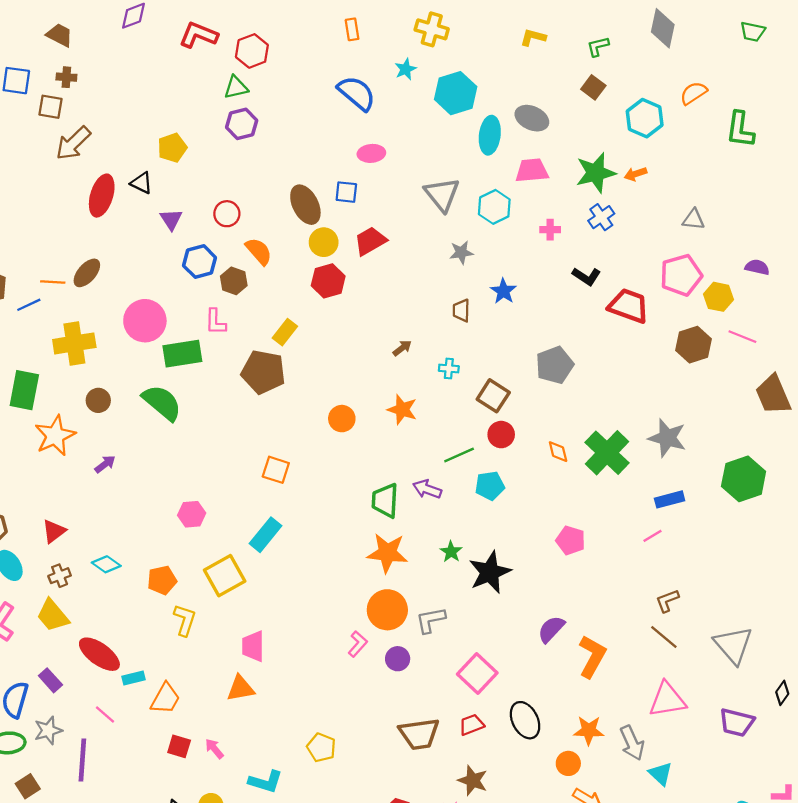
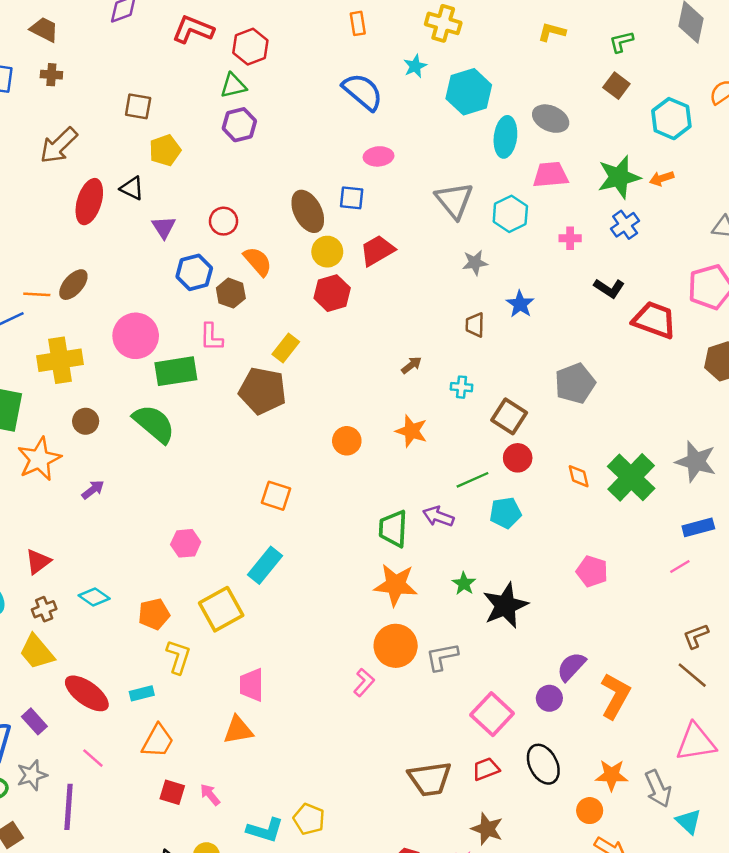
brown square: (50, 107) -> (138, 106), moved
purple circle: (398, 659) -> (549, 698), moved
cyan rectangle: (134, 678) -> (142, 693), moved
yellow pentagon: (321, 747) -> (309, 819), moved

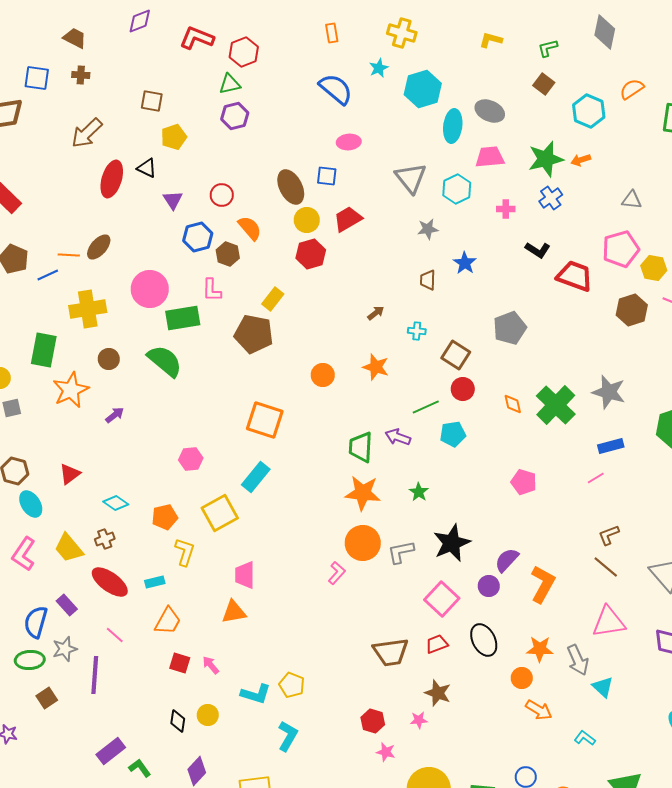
orange square: (276, 496) -> (265, 420), size x1.5
black star: (505, 606) -> (452, 543), moved
brown cross: (44, 609) -> (105, 539), moved

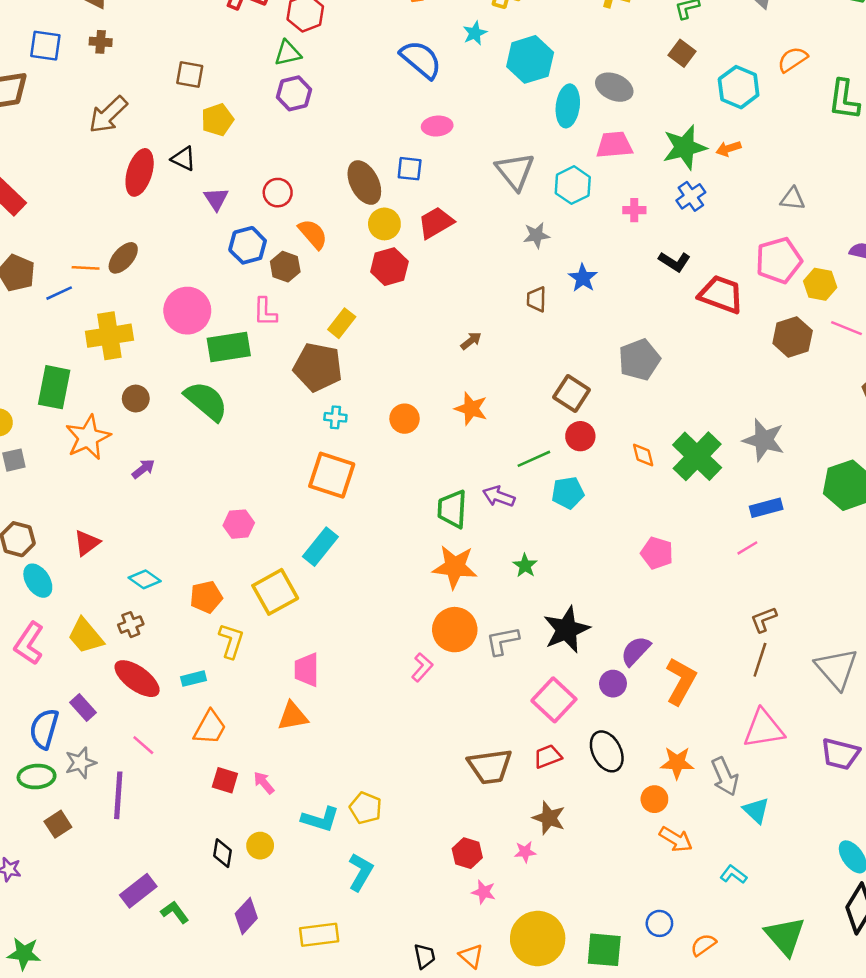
cyan cross: (417, 331) -> (335, 417), moved
brown line: (606, 567) -> (760, 660), turned 68

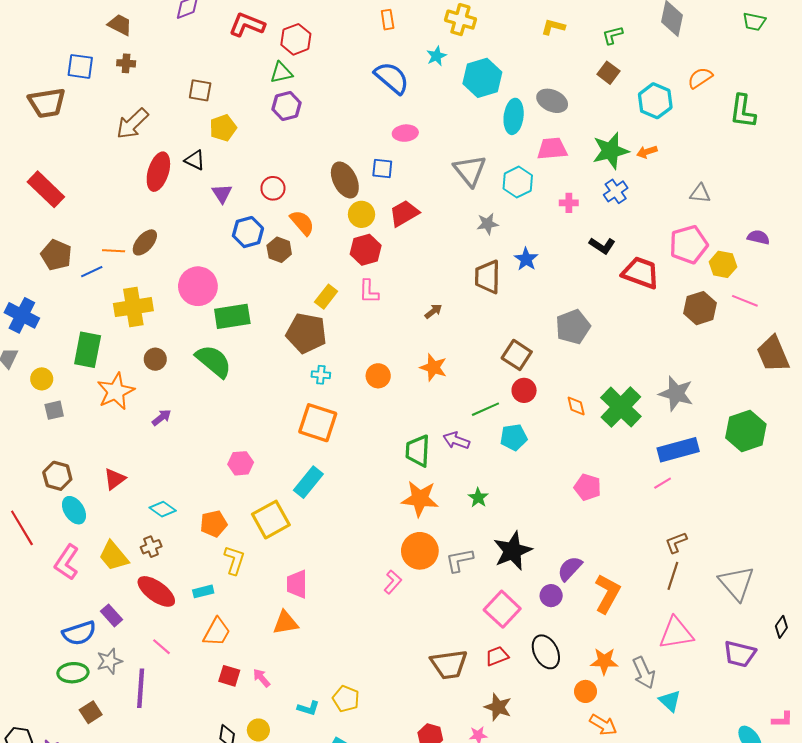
brown trapezoid: (536, 299) -> (488, 277), size x1.6
pink L-shape: (265, 312) -> (369, 291), moved
blue rectangle: (766, 508) -> (678, 450), size x1.5
blue semicircle: (44, 729) -> (79, 633), turned -124
cyan L-shape: (320, 819) -> (308, 708), size x0.7

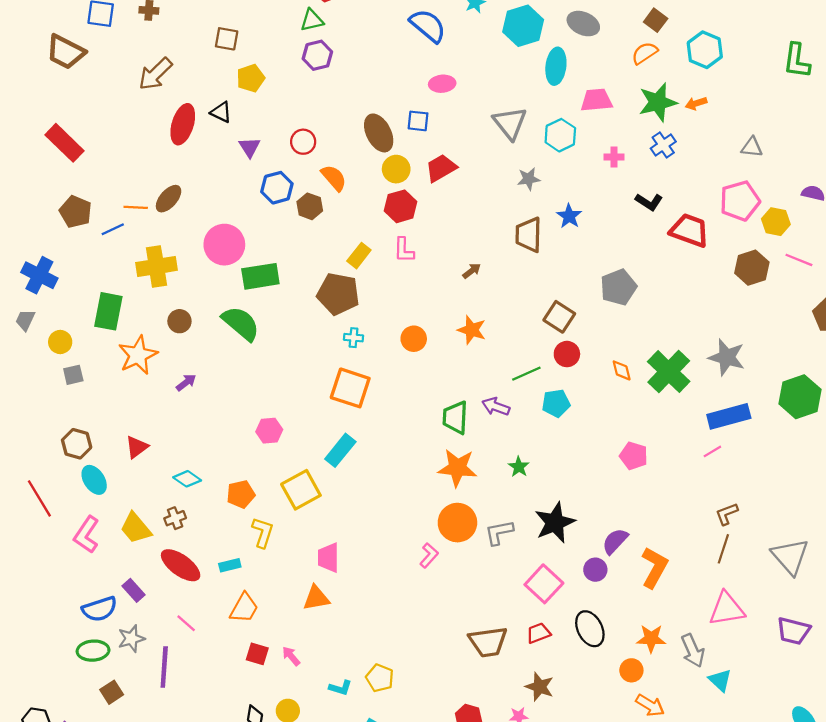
orange semicircle: (700, 78) -> (645, 53), moved
gray ellipse: (552, 101) -> (583, 24), moved
brown trapezoid: (47, 103) -> (66, 52), turned 36

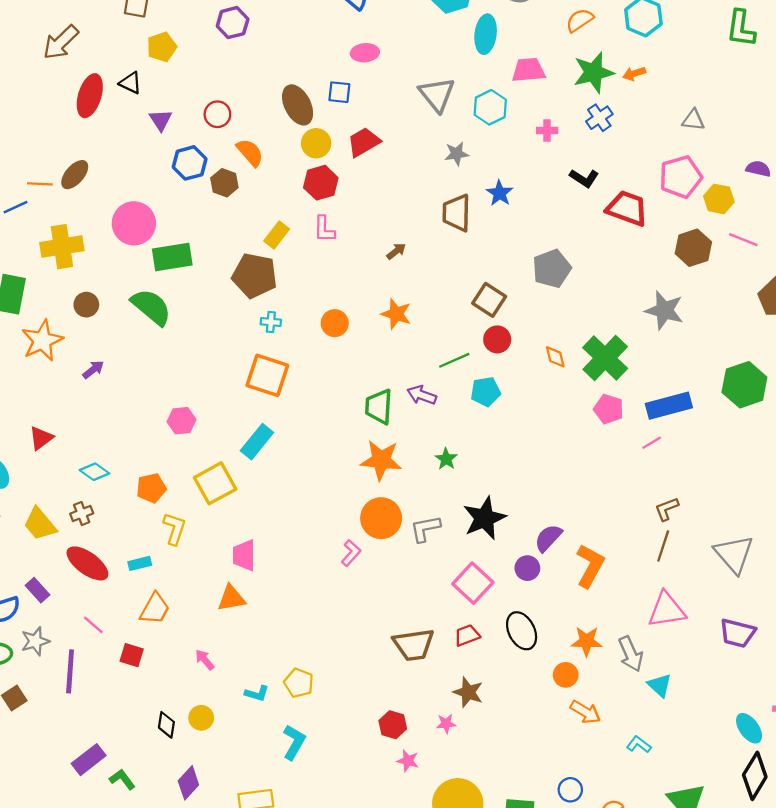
gray star: (727, 357) -> (664, 310), moved
pink pentagon: (634, 456) -> (609, 409), moved
red square: (257, 654) -> (132, 655), moved

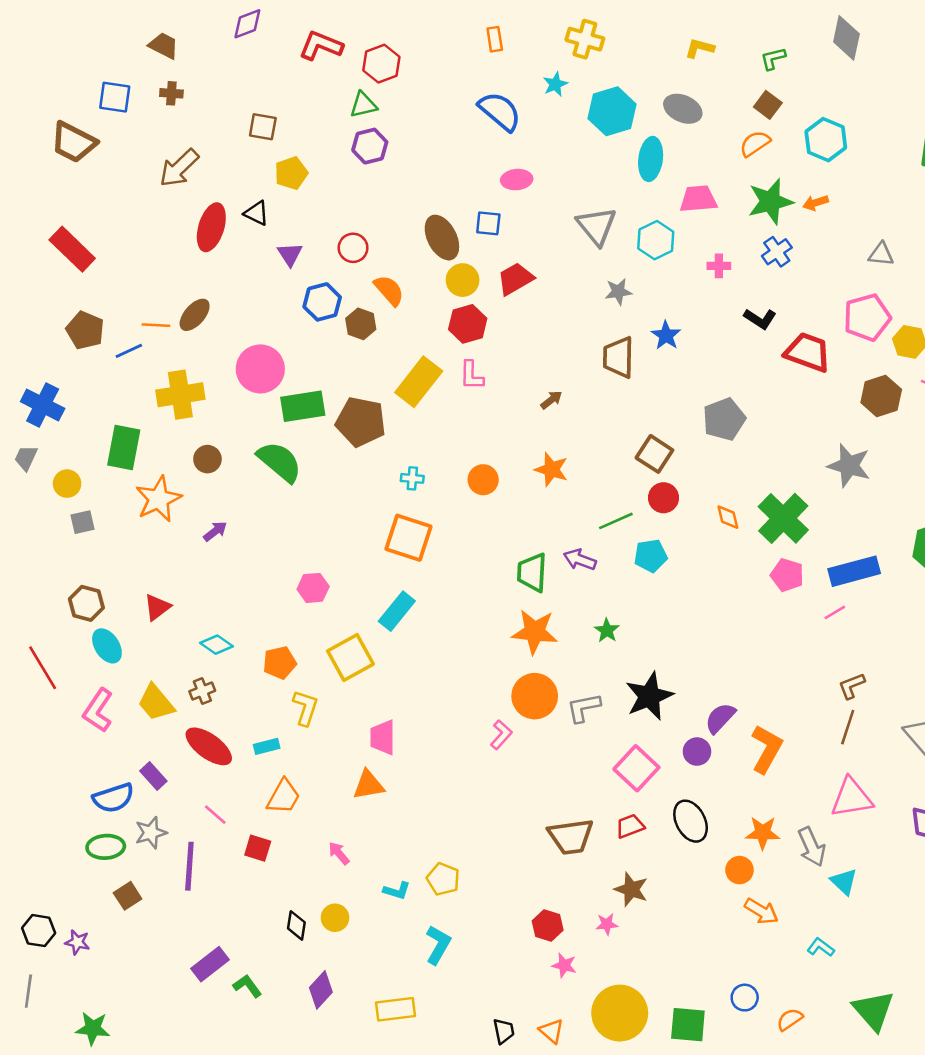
yellow rectangle: (277, 235) -> (419, 382), size x1.6
brown pentagon: (255, 276) -> (361, 422), moved

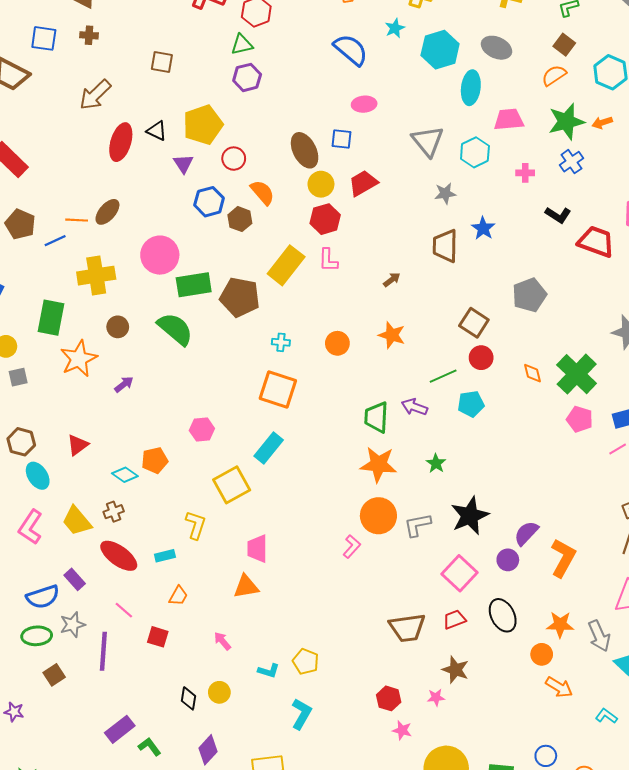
yellow pentagon: (291, 173) -> (203, 125), moved, size x1.5
orange pentagon: (280, 663) -> (155, 460), moved
orange trapezoid: (283, 797) -> (178, 596), size x0.7

